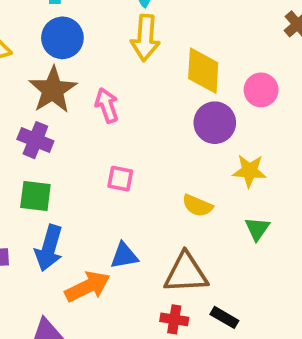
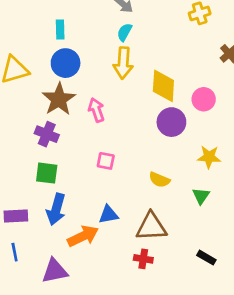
yellow star: (249, 171) -> (209, 157), moved
black rectangle: (224, 317) -> (206, 258), moved

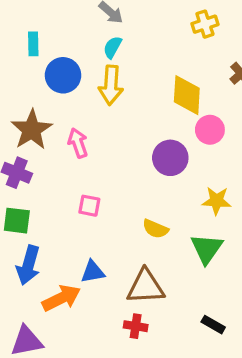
blue circle: (66, 63) -> (63, 75), moved
yellow diamond: (163, 86) -> (187, 95), moved
green triangle: (201, 196) -> (207, 249), size x1.5

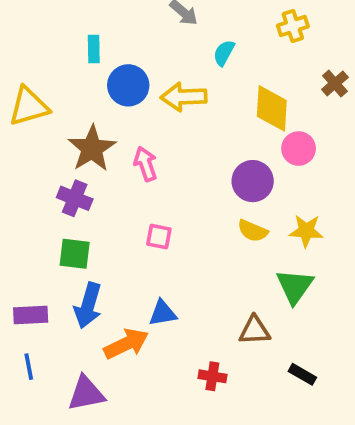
cyan semicircle: (113, 47) -> (224, 53), moved
yellow arrow: (111, 85) -> (184, 97), turned 84
yellow semicircle: (155, 229) -> (253, 231), moved
brown triangle: (146, 287) -> (255, 330), moved, size x0.7

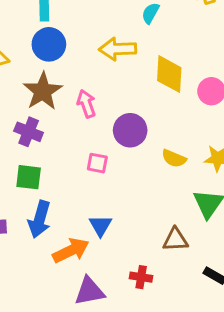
blue circle: (128, 85) -> (49, 44), moved
yellow diamond: (272, 108) -> (169, 74), moved
purple circle: (253, 181) -> (130, 130), moved
blue triangle: (163, 313) -> (100, 226), turned -50
purple triangle: (86, 393) -> (90, 291), moved

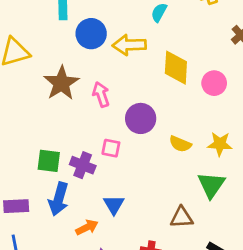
blue circle: (49, 44) -> (91, 34), moved
purple cross: (29, 132) -> (83, 165), moved
orange arrow: (71, 251) -> (87, 227), size x0.7

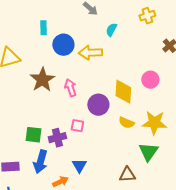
yellow diamond: (176, 68) -> (123, 92), moved
yellow star: (220, 144) -> (154, 123), size x1.4
purple cross: (83, 165) -> (57, 138), turned -36

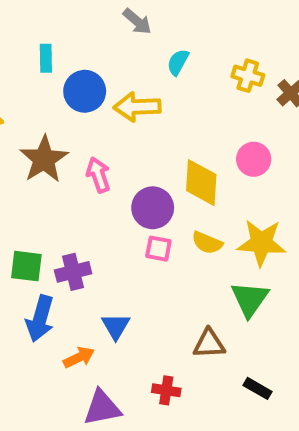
yellow cross: (147, 16) -> (248, 76), moved, turned 35
pink square: (77, 126) -> (158, 249), moved

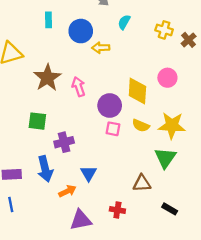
blue circle: (85, 91) -> (81, 31), moved
yellow arrow: (137, 107) -> (101, 48), size x0.7
green square: (26, 266) -> (37, 121), moved
blue arrow: (40, 318) -> (45, 169), turned -30

